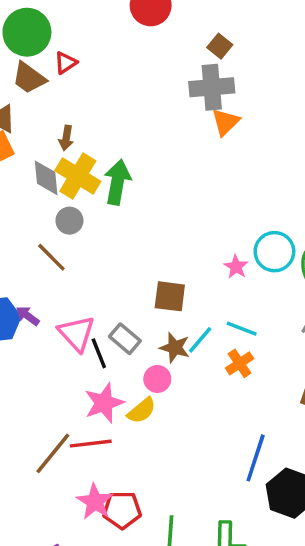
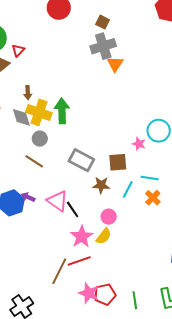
brown square: (170, 296) -> (118, 162), moved
gray rectangle: (125, 339) -> (81, 160), moved, size x1.4
brown star: (175, 348) -> (101, 185), moved

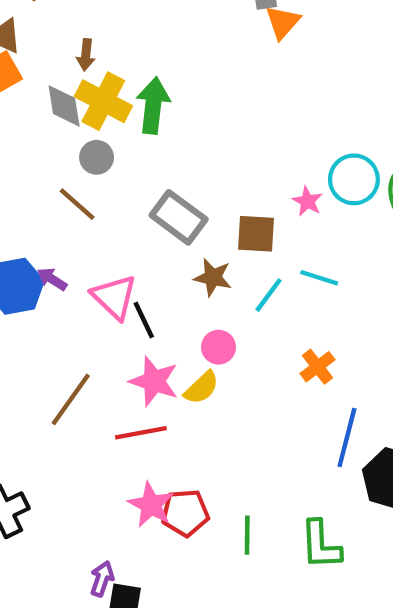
orange cross: (153, 198) -> (318, 367), moved
pink star: (82, 237) -> (154, 381), turned -30
brown line: (59, 271) -> (71, 399), moved

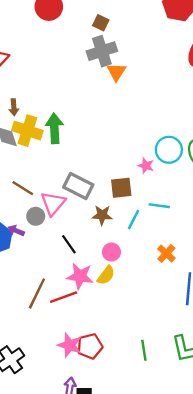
gray circle: (97, 157) -> (36, 216), moved
pink triangle: (114, 297) -> (53, 203), moved, turned 36
red line: (141, 433) -> (64, 297), moved
pink star: (151, 505) -> (70, 345), moved
red pentagon: (185, 513) -> (90, 346), moved

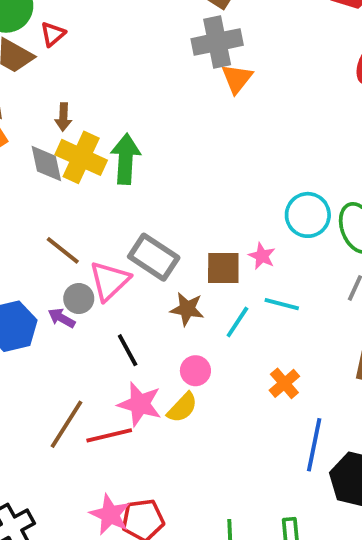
pink star: (146, 166) -> (262, 256), moved
purple arrow: (16, 231) -> (62, 318), moved

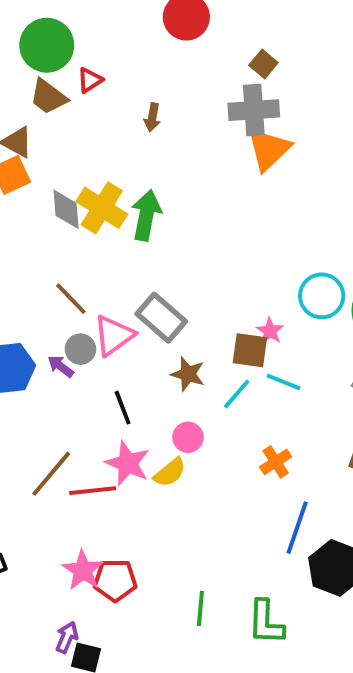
orange triangle: (237, 79) -> (269, 149), size x1.4
brown arrow: (63, 117) -> (152, 117), moved
brown square: (223, 268) -> (250, 350), moved

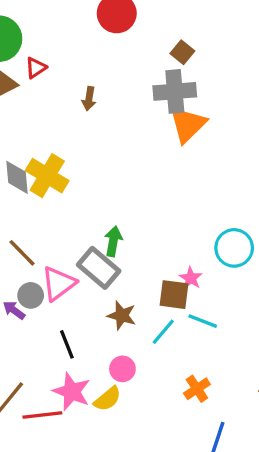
green arrow: (146, 215) -> (113, 241), moved, size x0.7

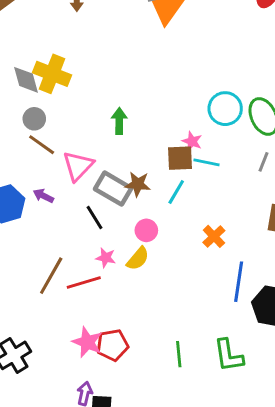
gray rectangle: (99, 268) -> (113, 189), moved
gray circle: (31, 295) -> (34, 119), moved
cyan line: (203, 321) -> (207, 162), moved
pink star: (72, 392) -> (106, 258), size x0.6

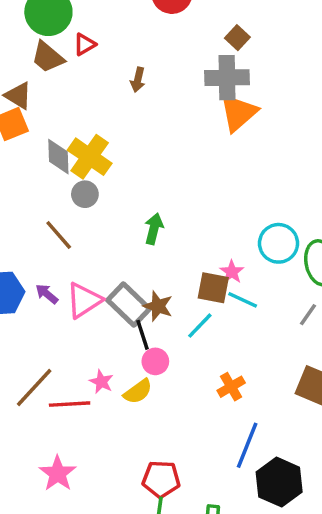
gray circle: (34, 119) -> (85, 194), moved
pink triangle: (78, 166) -> (84, 300), moved
black line: (94, 217) -> (143, 335), moved
red pentagon: (112, 345) -> (161, 479), moved

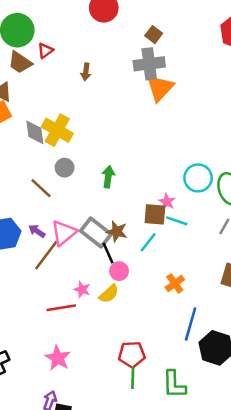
gray circle: (85, 194) -> (65, 168), moved
brown line: (34, 388) -> (46, 255), moved

